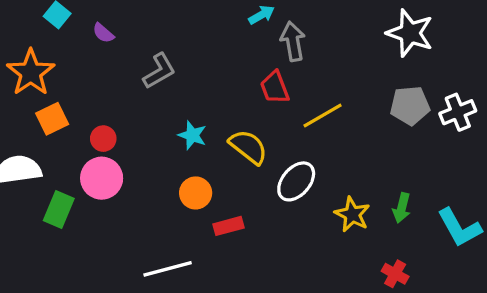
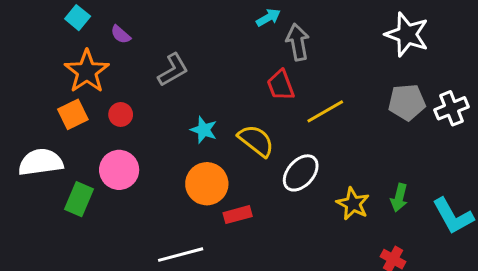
orange star: (31, 73) -> (87, 71), moved
red circle: (103, 139) -> (121, 114), moved
orange circle: (196, 193) -> (207, 184), size x1.4

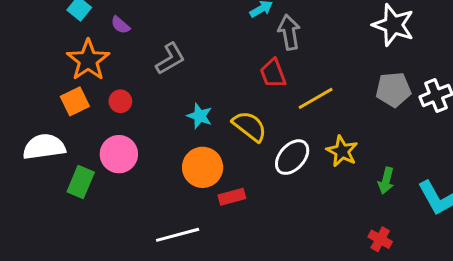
yellow star: (353, 204) -> (342, 151), moved

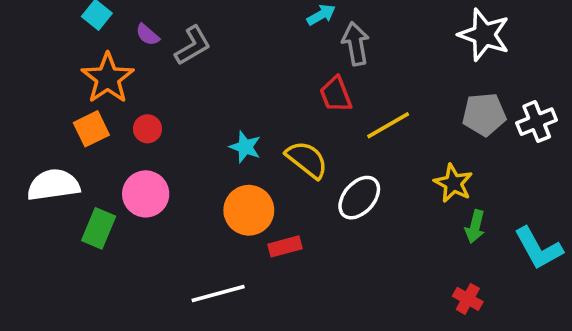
gray L-shape: (170, 59) -> (193, 46), moved
yellow star: (342, 151) -> (453, 183), moved

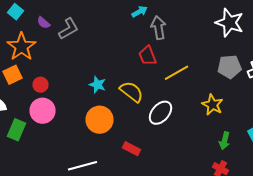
red circle: (147, 129) -> (40, 85), moved
green arrow: (475, 227) -> (224, 141), moved
red rectangle: (285, 246) -> (132, 149), moved, turned 42

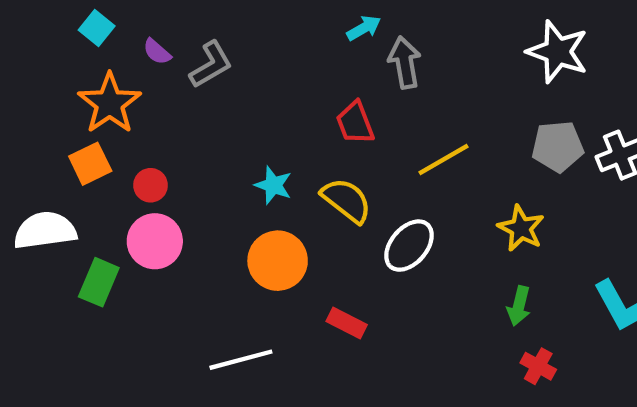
red trapezoid: (148, 56) -> (355, 123), moved
green arrow: (224, 141) -> (519, 306), moved

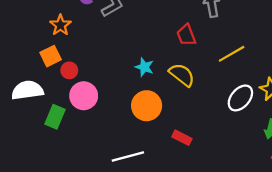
orange star: (110, 103) -> (60, 25), size x0.7
red circle: (151, 185) -> (69, 70), moved
white ellipse: (409, 246) -> (240, 98), moved

